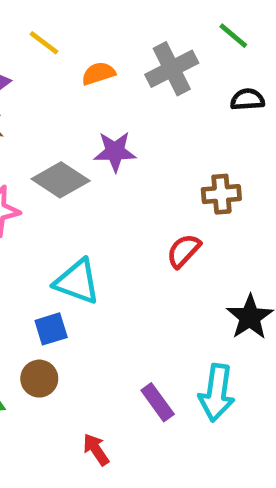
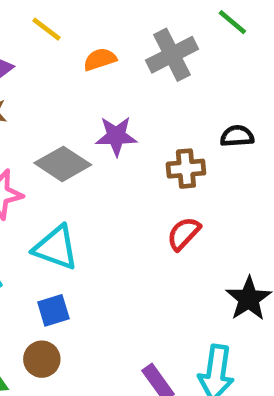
black semicircle: (247, 99) -> (237, 136), moved
brown cross: (221, 194) -> (186, 169), moved
cyan triangle: (77, 282) -> (56, 248), moved

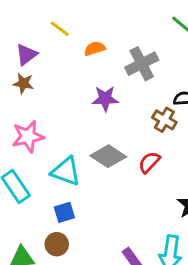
gray cross: (172, 55) -> (142, 64), moved
gray diamond: (63, 164) -> (108, 156), moved
brown cross: (186, 169) -> (164, 120), moved, turned 35

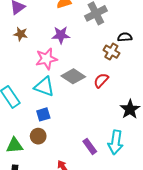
brown star: (23, 83) -> (21, 34), moved
purple star: (105, 99) -> (61, 35), moved
pink star: (28, 136) -> (46, 59), moved

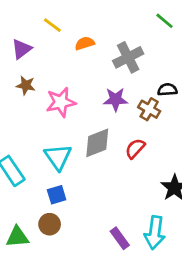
purple star: (61, 35) -> (115, 99), moved
pink star: (46, 59) -> (61, 102), moved
gray diamond: (73, 76) -> (97, 143), turned -55
cyan triangle: (44, 87) -> (58, 157), turned 35

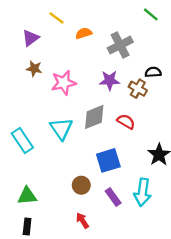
red semicircle: (135, 148) -> (126, 122), turned 78
blue square: (57, 195) -> (108, 160), moved, size x1.5
brown circle: (50, 224) -> (81, 185), moved

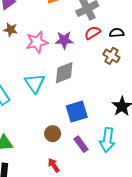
purple star: (110, 80) -> (64, 40), moved
brown cross: (138, 89) -> (111, 56), moved
red semicircle: (126, 122) -> (93, 33), moved, turned -63

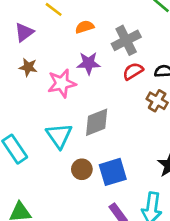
purple star: (64, 40) -> (89, 63), moved
brown circle: (53, 134) -> (82, 169), moved

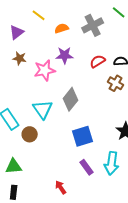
gray cross: (126, 40) -> (93, 25), moved
gray diamond: (97, 122) -> (71, 99), turned -30
brown circle: (82, 169) -> (30, 134), moved

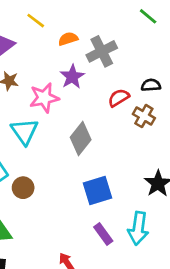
gray cross: (93, 25) -> (102, 51), moved
purple star: (65, 55) -> (72, 77), turned -30
red semicircle: (98, 61) -> (119, 98), moved
cyan triangle: (43, 109) -> (24, 131), moved

